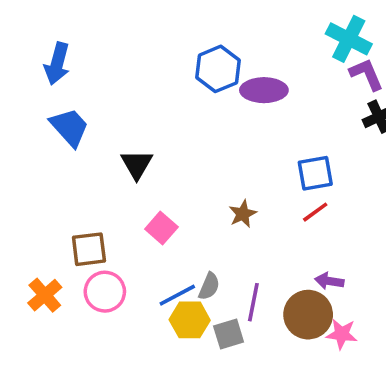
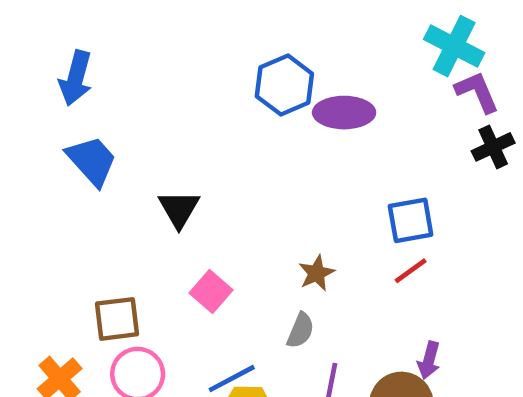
purple arrow: (329, 281) -> (429, 360), turned -84
gray semicircle: (209, 286) -> (300, 330), moved

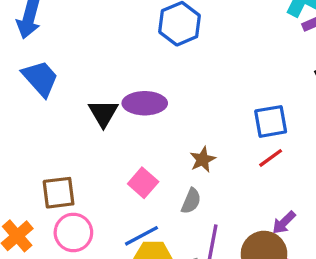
purple ellipse: (344, 113) -> (145, 103), moved
pink square: (211, 291) -> (143, 183), moved
purple arrow: (429, 360) -> (284, 223), turned 30

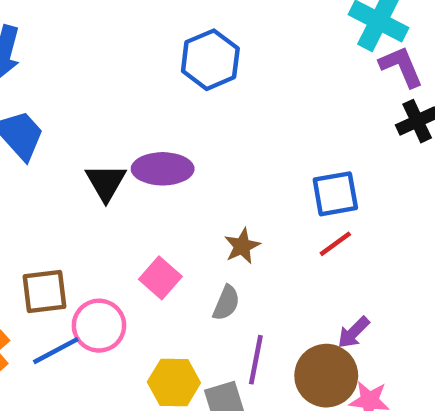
pink circle: (73, 232) -> (99, 326), moved
blue line: (141, 236) -> (56, 351), moved

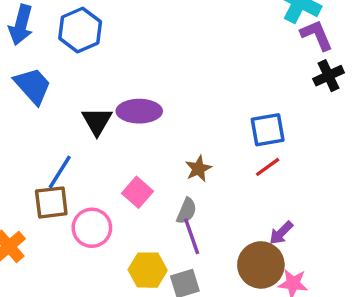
blue hexagon: (210, 60) -> (80, 30), moved
blue line: (56, 351) -> (60, 172), moved, turned -30
purple line: (256, 360) -> (192, 236), moved, turned -30

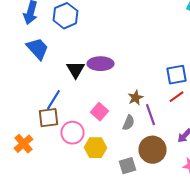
purple line: (192, 236) -> (150, 115), moved
brown circle: (261, 265) -> (152, 150), moved
yellow hexagon: (148, 270) -> (96, 148), moved

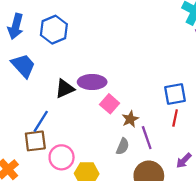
black triangle: (76, 70) -> (65, 89), turned 36
red line: (176, 97) -> (175, 118), turned -42
pink square: (100, 112) -> (110, 104), moved

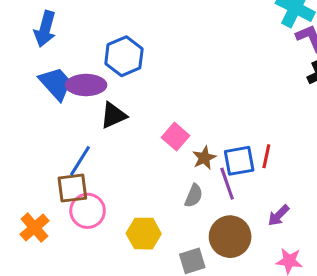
blue hexagon: (54, 30) -> (124, 56), moved
purple ellipse: (92, 82) -> (86, 85), moved
blue square: (175, 94) -> (239, 161), moved
pink circle: (62, 157) -> (88, 211), moved

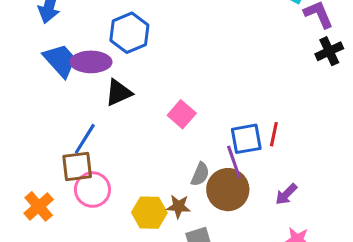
brown star: (204, 158) -> (179, 206), moved, turned 30
brown circle: (230, 237) -> (228, 190), moved

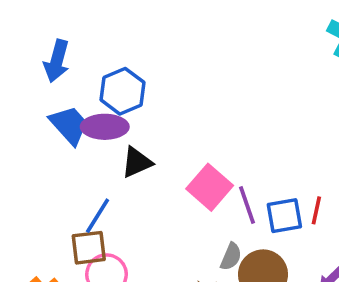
blue hexagon: (129, 33) -> (123, 91), moved
pink square: (182, 114) -> (210, 187), size x1.4
purple line: (234, 162) -> (247, 205), moved

